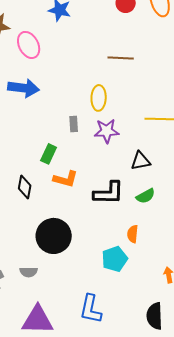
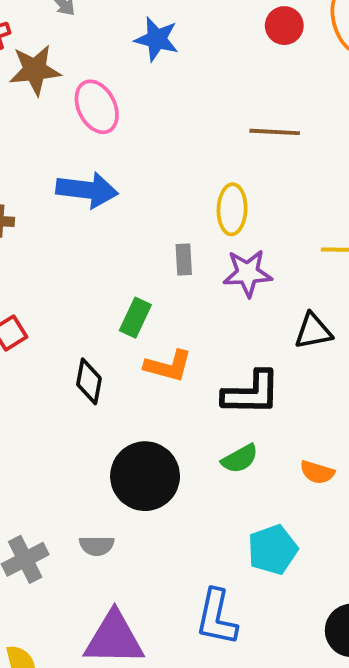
green semicircle: (146, 196) -> (240, 459), moved
orange semicircle: (133, 234) -> (317, 472), moved, turned -78
cyan pentagon: (115, 259) -> (273, 550), moved

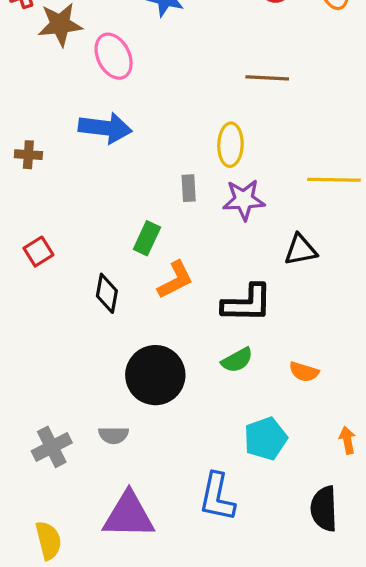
orange L-shape: (168, 366) -> (175, 280), turned -42

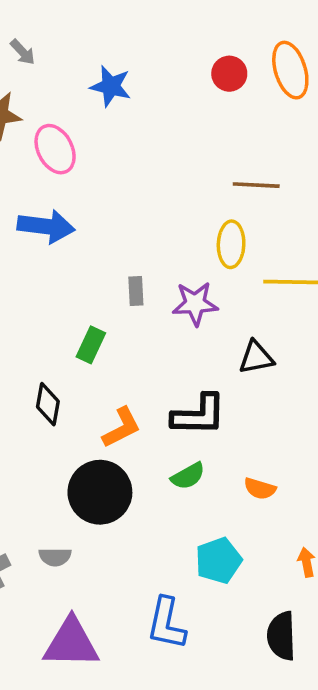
brown line: (267, 78) -> (256, 185), moved
yellow ellipse: (230, 145) -> (231, 244), moved
orange L-shape: (175, 280) -> (121, 428), moved

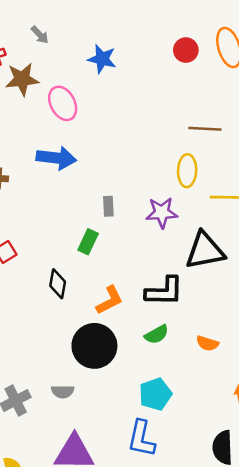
gray rectangle: (136, 291) -> (108, 206), moved
black triangle: (256, 357) -> (205, 251), size x1.6
cyan pentagon: (218, 560) -> (155, 394), moved

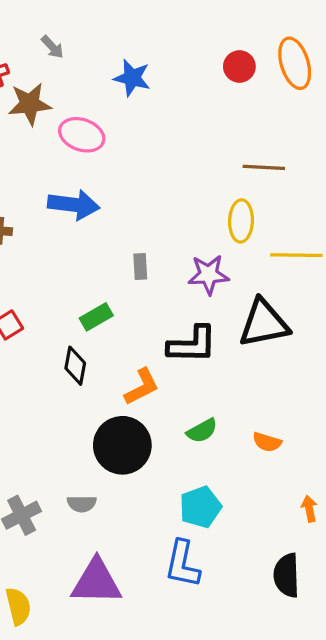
pink ellipse: (63, 103) -> (82, 135), turned -44
green rectangle: (88, 242) -> (96, 317), moved, turned 35
black L-shape: (164, 291) -> (192, 344), moved

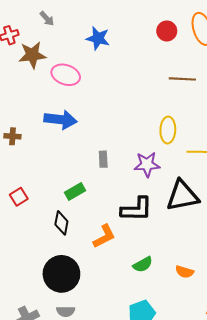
brown line: (264, 167) -> (182, 79), moved
black circle: (122, 445) -> (61, 274), moved

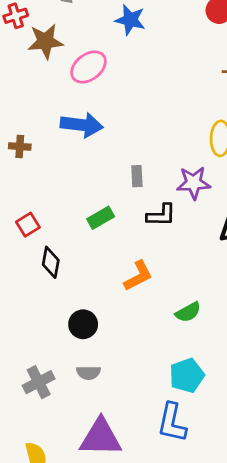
pink ellipse: (66, 75) -> (88, 67), turned -56
black L-shape: (137, 209) -> (161, 215), moved, size x0.7
black diamond: (61, 223) -> (51, 262), moved
black circle: (61, 274) -> (83, 324), size x0.6

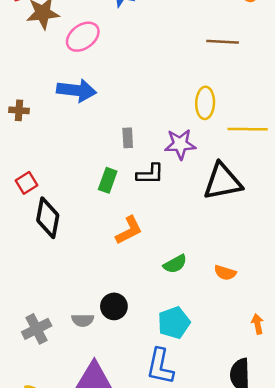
green rectangle: (101, 218) -> (108, 180), moved, turned -40
black diamond: (51, 262) -> (48, 218), size x1.4
black circle: (83, 324) -> (114, 306), moved

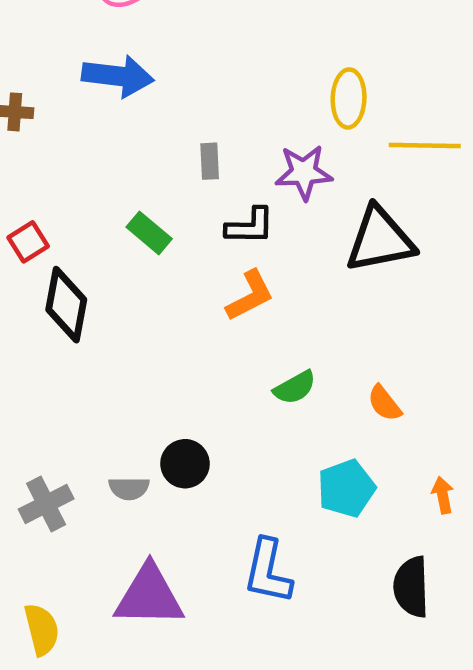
green rectangle: (108, 180) -> (149, 233), moved, turned -70
orange L-shape: (129, 230) -> (250, 296), moved
orange semicircle: (225, 273) -> (384, 403), turned 35
cyan pentagon: (174, 323) -> (346, 488), moved

